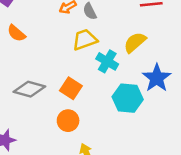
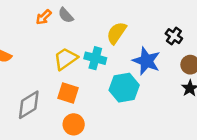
yellow trapezoid: (85, 40) -> (66, 59), moved
gray diamond: (29, 89) -> (29, 105), turned -32

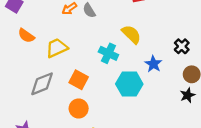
yellow semicircle: (116, 33) -> (131, 34), turned 90
yellow trapezoid: (66, 59) -> (57, 48), moved
blue star: (146, 61) -> (153, 64), size x0.7

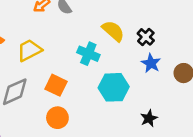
black cross: (182, 46) -> (146, 37), moved
blue star: (153, 64) -> (151, 63), moved
black star: (188, 95) -> (149, 118), moved

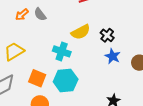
yellow semicircle: (113, 31) -> (81, 32), turned 114
cyan hexagon: (114, 87) -> (66, 80), moved

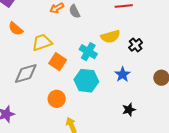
blue star: (113, 56) -> (122, 74), moved
orange square: (37, 78) -> (58, 62), moved

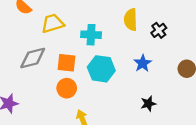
yellow semicircle: (110, 36) -> (131, 20), turned 102
cyan cross: (88, 52) -> (91, 35), moved, turned -30
orange square: (58, 62) -> (67, 63), moved, turned -30

